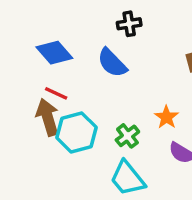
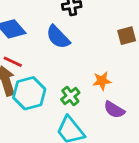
orange star: (166, 117) -> (102, 81), turned 30

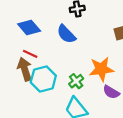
orange star: (102, 81) -> (101, 69), size x1.6

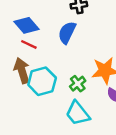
blue semicircle: (66, 34) -> (67, 33), turned 70
red line: (30, 54) -> (29, 44), moved

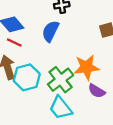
green cross: (78, 84) -> (61, 80), size x1.6

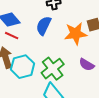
orange star: (87, 67) -> (76, 34), moved
purple semicircle: (97, 91) -> (87, 65), moved

